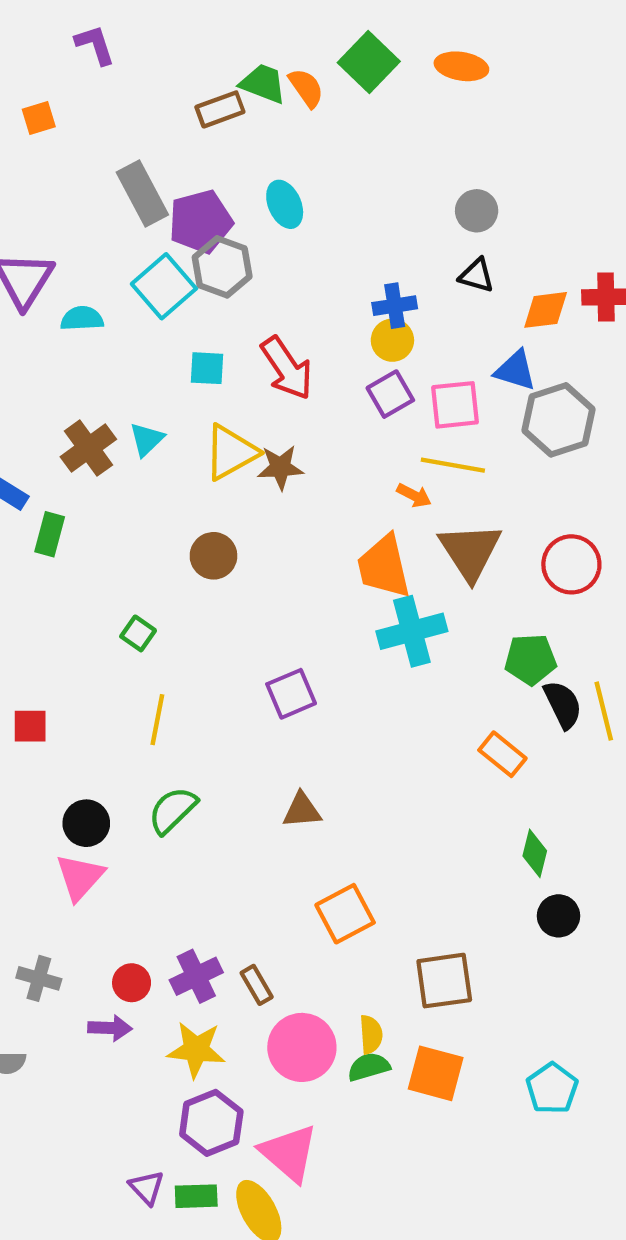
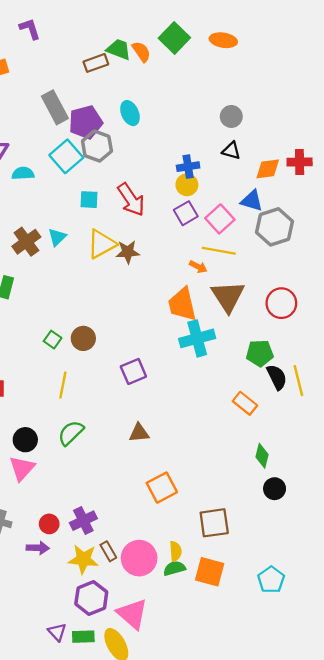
pink square: (455, 405) -> (220, 219), turned -36
brown circle: (213, 556) -> (83, 338), moved
brown rectangle: (257, 985) -> (108, 551), moved

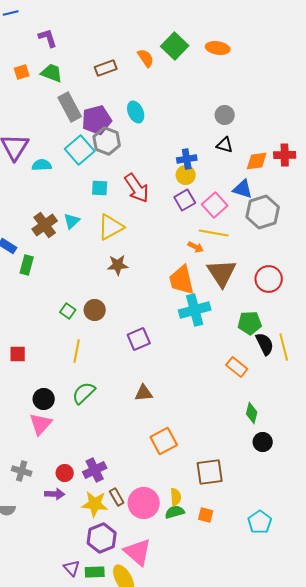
green trapezoid: (119, 49) -> (52, 73), moved
brown star: (128, 252) -> (118, 265), moved
orange square: (210, 572) -> (206, 515), size x0.6

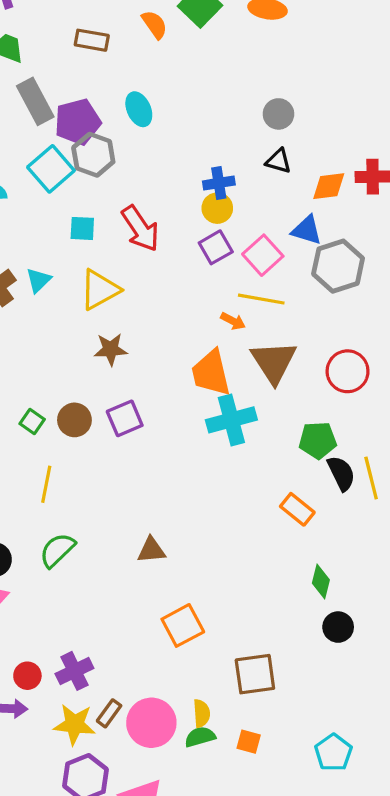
brown rectangle: (106, 68) -> (92, 40), turned 30
purple square: (139, 339) -> (125, 418), moved
brown rectangle: (117, 497) -> (109, 713), turned 66

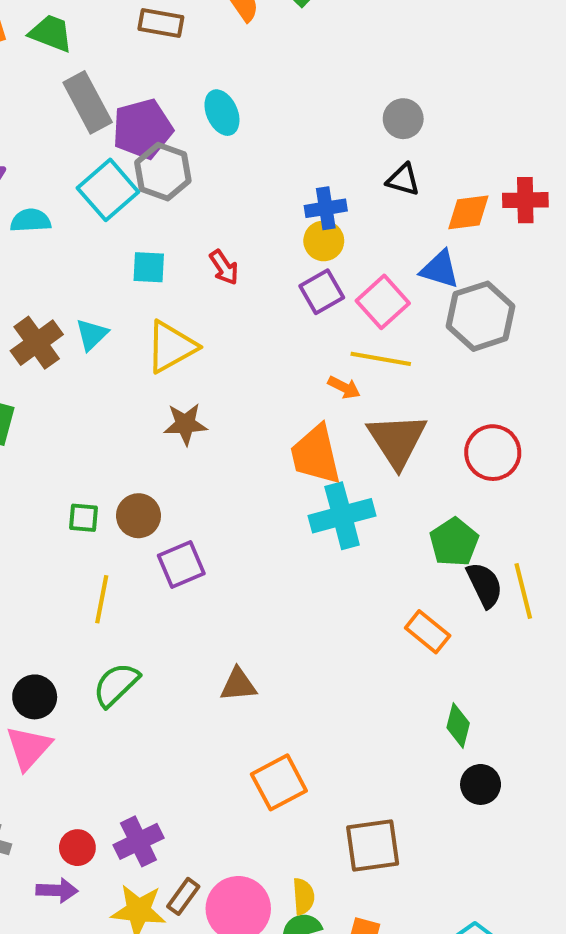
red arrow: (140, 228) -> (224, 267), size x0.6
purple square: (125, 418) -> (181, 565), moved
green square: (32, 421) -> (84, 518), turned -30
green pentagon: (318, 440) -> (454, 542), turned -30

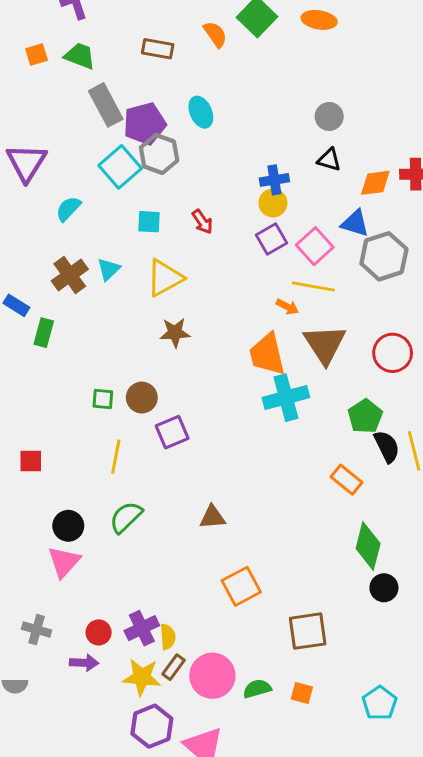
cyan semicircle: (31, 220) -> (68, 209), moved, turned -44
green diamond: (458, 725) -> (368, 546), size x1.5
yellow semicircle: (303, 896) -> (168, 637), moved

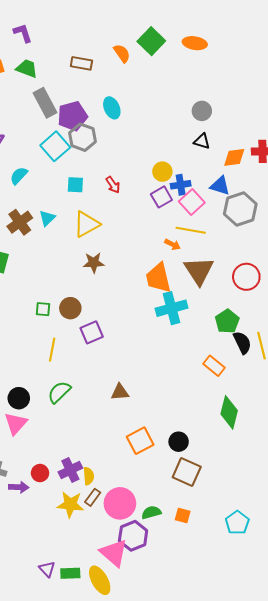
blue cross: (274, 180) -> (181, 185), moved
black circle: (384, 588) -> (179, 442), moved
brown square: (308, 631) -> (187, 472), turned 32
purple arrow: (84, 663) -> (19, 487), moved
purple hexagon: (152, 726) -> (133, 536), moved

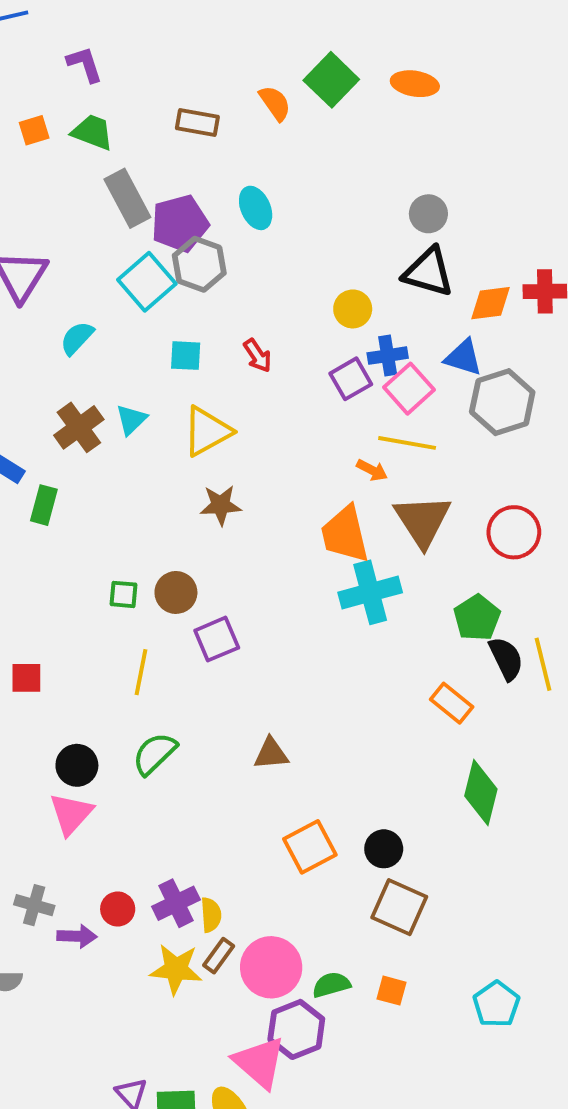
black triangle: (202, 141) -> (428, 272), size x1.6
yellow circle: (162, 172) -> (353, 309), moved

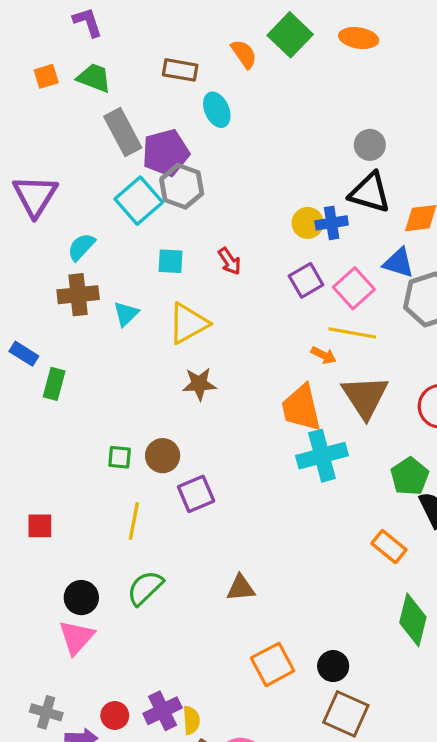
cyan ellipse: (256, 208) -> (217, 110), moved
blue cross: (388, 356) -> (332, 223), moved
brown cross: (79, 427) -> (78, 295), moved, turned 30

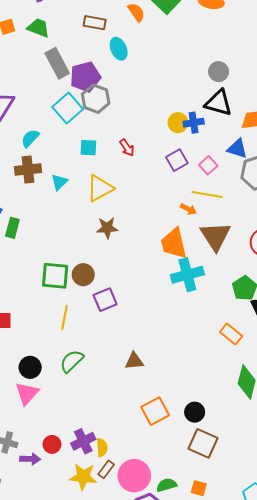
pink square: (354, 288) -> (208, 165), size x0.7
green square: (120, 457) -> (55, 276), size x1.8

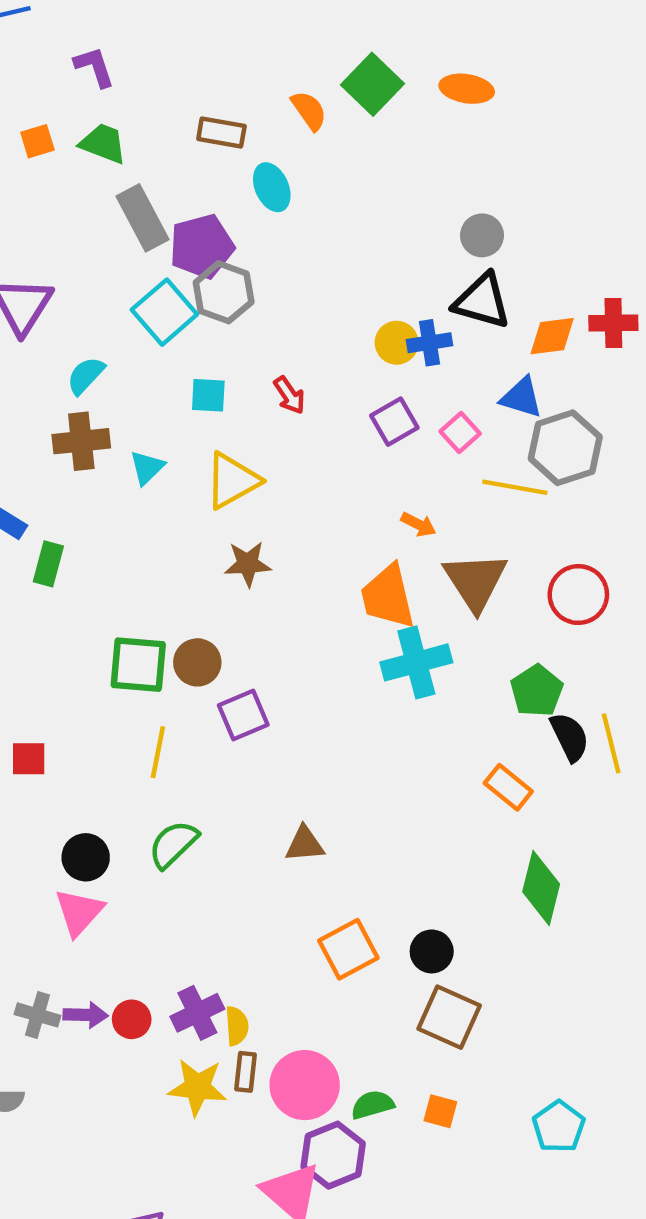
yellow line: (207, 194) -> (515, 487), moved
purple arrow: (30, 459) -> (86, 1015), moved
brown rectangle: (106, 469) -> (246, 1072), turned -30

